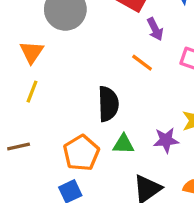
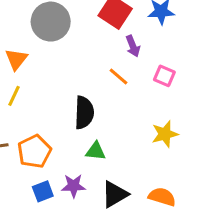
purple star: (166, 140) -> (74, 186), moved
orange pentagon: (81, 153) -> (34, 151), moved

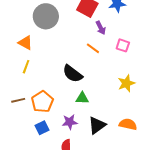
orange triangle: (16, 59) -> (25, 43), turned -35
black semicircle: (84, 113) -> (73, 74), turned 130
blue square: (43, 191) -> (42, 128), moved

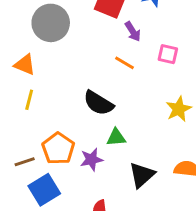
brown line: (18, 100) -> (25, 162), moved
purple star: (70, 122) -> (91, 159), moved
blue square: (42, 128) -> (44, 190), moved, size x1.5

